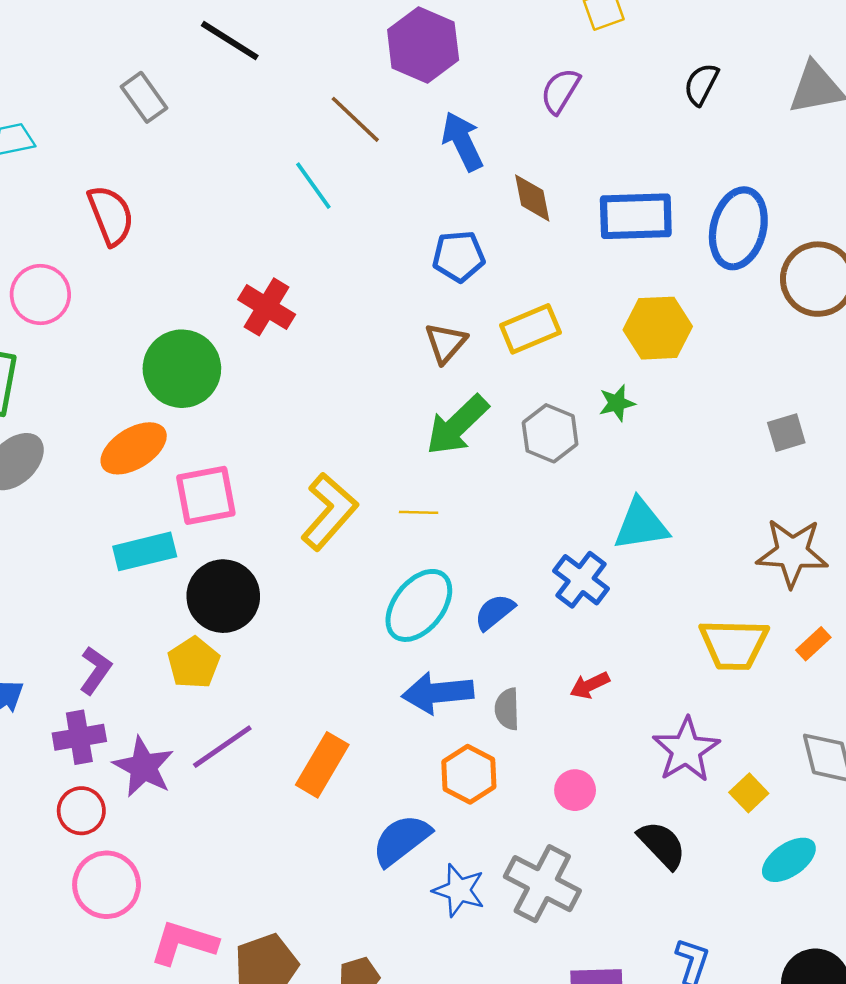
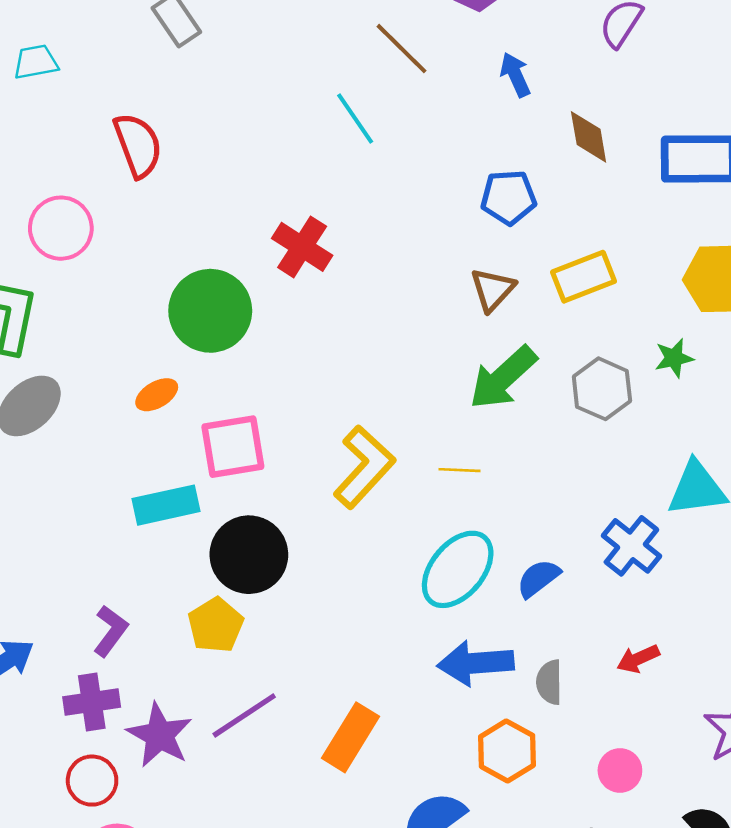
blue arrow: (462, 141) -> (515, 75), size x0.7
orange ellipse: (134, 448) -> (157, 395), size x0.6

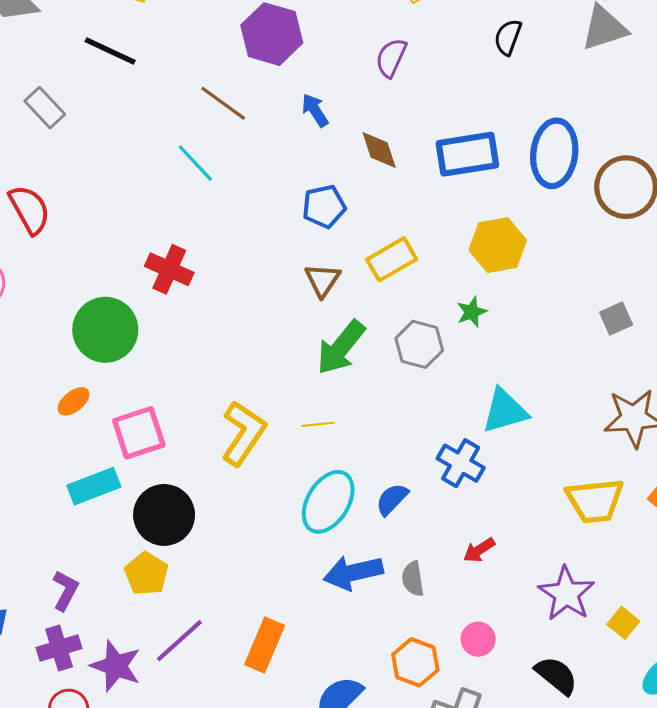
orange hexagon: (507, 751) -> (415, 662), moved

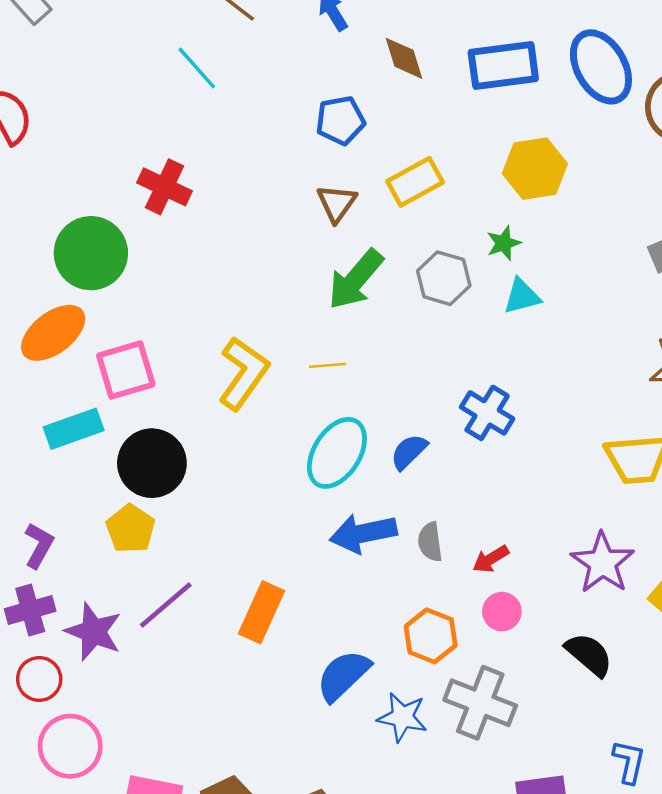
blue ellipse: (554, 153) -> (601, 67), turned -38
orange ellipse: (74, 401) -> (53, 333), size x1.8
cyan triangle: (505, 411) -> (522, 296), moved, size x0.7
red arrow: (479, 550) -> (491, 559), moved

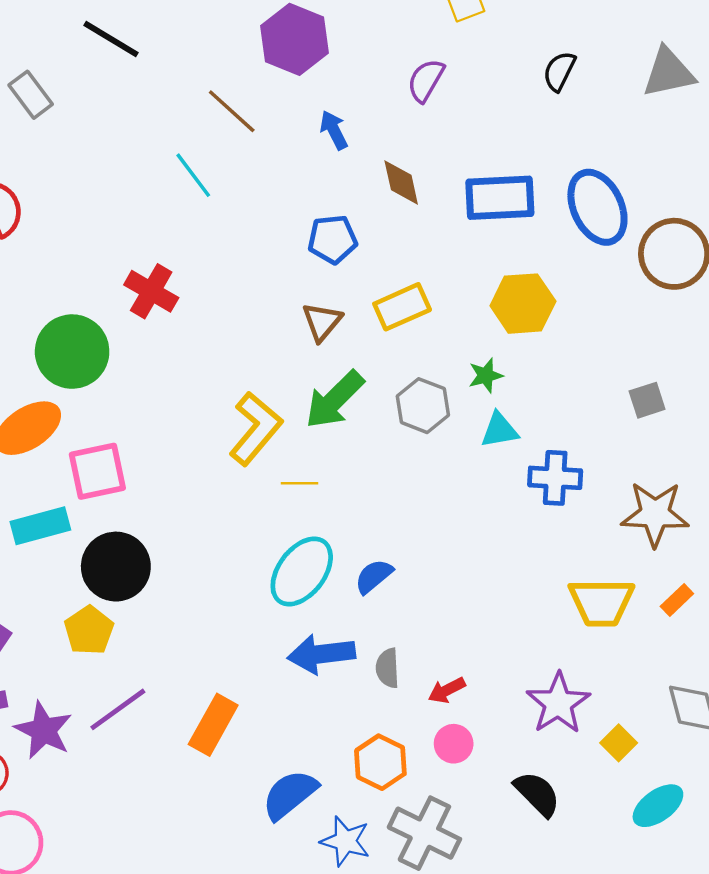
yellow L-shape: (243, 373) -> (255, 429), moved
blue cross: (487, 413) -> (555, 478), moved, turned -33

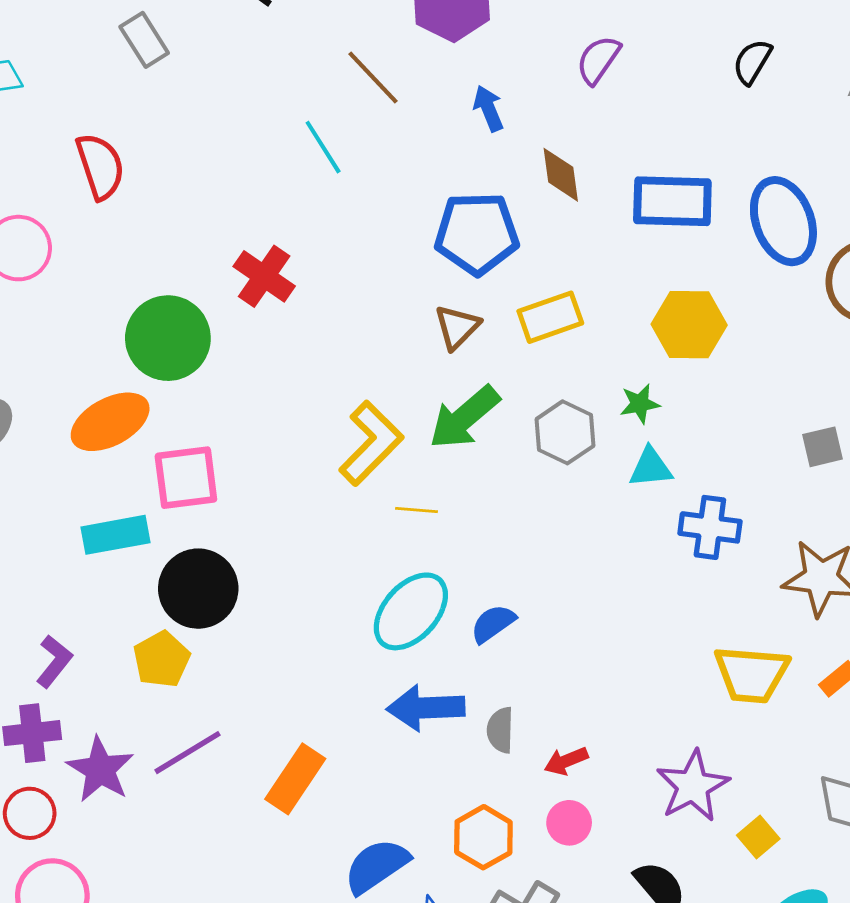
blue pentagon: (333, 239) -> (477, 233), size x1.5

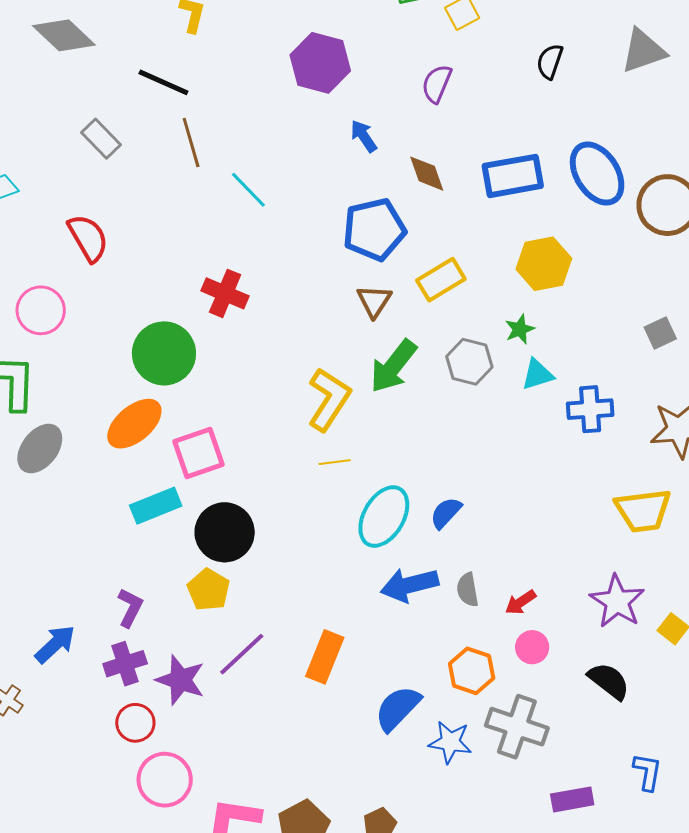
brown line: (373, 77) -> (191, 142), moved, turned 39
yellow line: (417, 510) -> (335, 462), moved

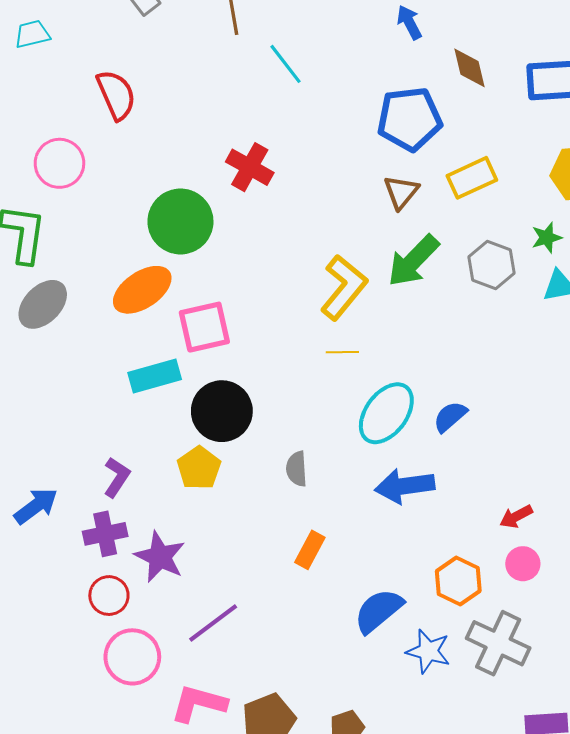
gray semicircle: (468, 590) -> (297, 469), moved
purple line: (242, 654) -> (213, 623), moved
orange rectangle: (325, 657) -> (310, 550), size x0.7

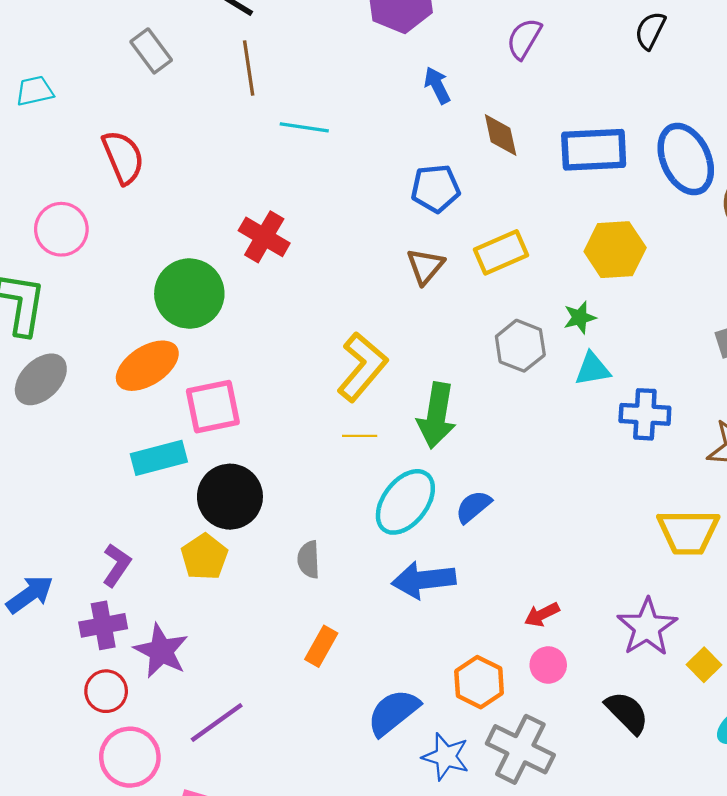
cyan line: (285, 64) -> (304, 127), turned -45
blue pentagon: (409, 119) -> (436, 188), size x0.7
green arrow: (413, 261) -> (437, 415), moved, turned -36

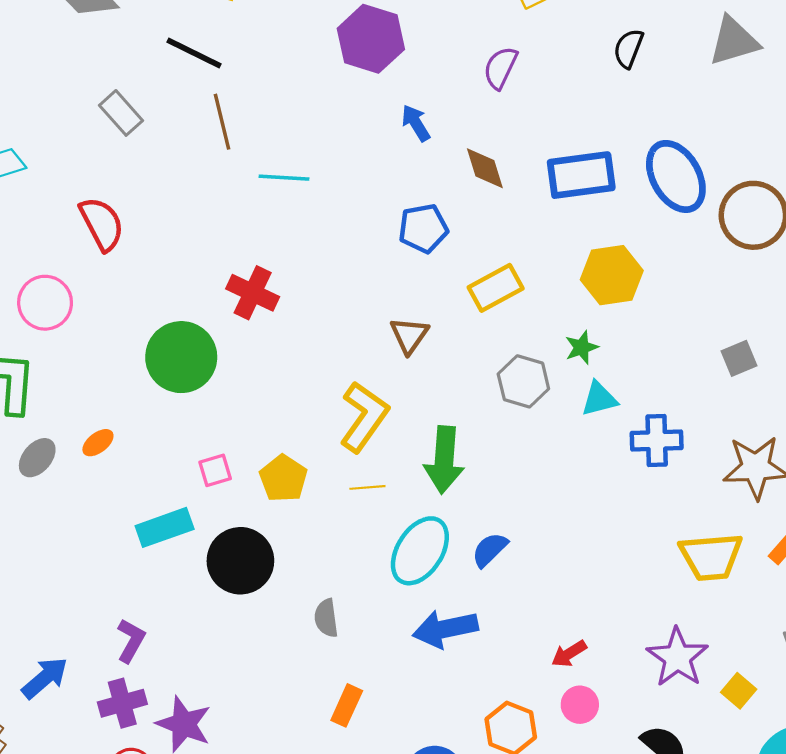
brown triangle: (425, 266) -> (409, 335), moved
orange ellipse: (147, 366) -> (98, 443), moved, size x0.5
gray ellipse: (41, 379) -> (37, 458), size x0.7
pink square: (213, 407) -> (215, 470), size x0.6
yellow pentagon: (204, 557) -> (283, 478), moved

